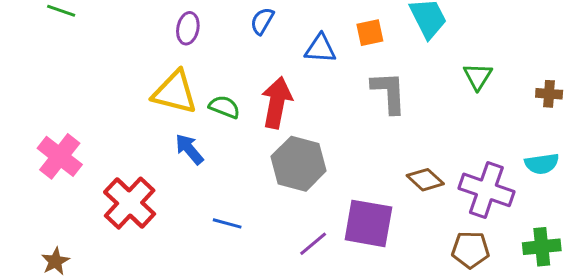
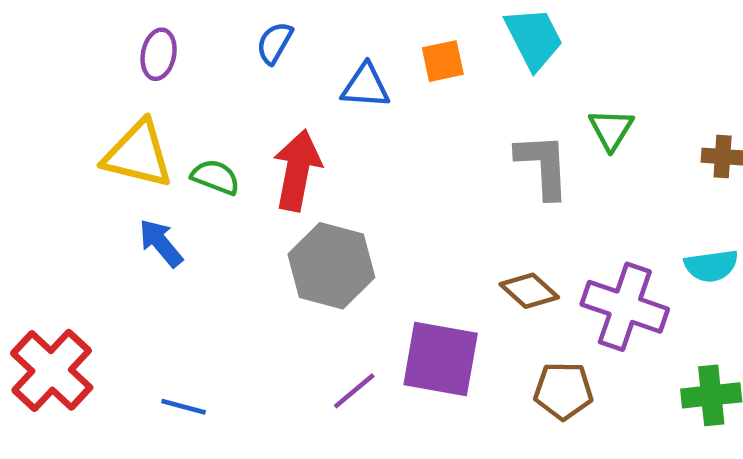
gray L-shape: (389, 92) -> (543, 166), moved
red cross: (130, 203) -> (52, 370), moved
blue line: (227, 223) -> (184, 407), moved
brown pentagon: (470, 250) -> (563, 391), moved

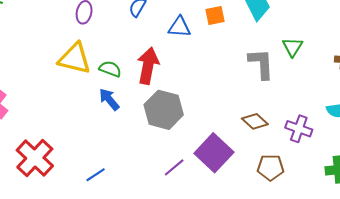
blue arrow: (161, 243) -> (109, 99), moved
purple cross: (625, 307) -> (299, 129), size x0.7
purple square: (441, 359) -> (214, 153), turned 33
blue line: (184, 407) -> (96, 175), turned -48

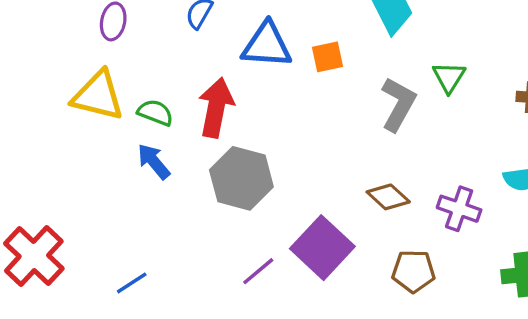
orange square: (215, 15) -> (327, 57), moved
blue triangle: (179, 27) -> (267, 45), size x1.4
gray L-shape: (261, 64) -> (398, 104), turned 32

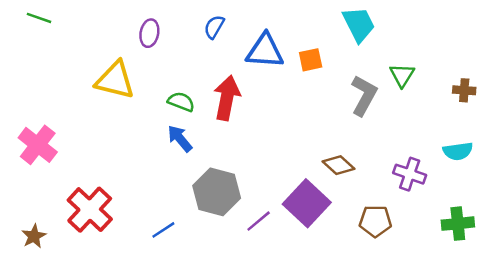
yellow triangle: (98, 96) -> (115, 80), moved
gray hexagon: (241, 178) -> (217, 192), moved
brown diamond: (388, 197) -> (339, 165), moved

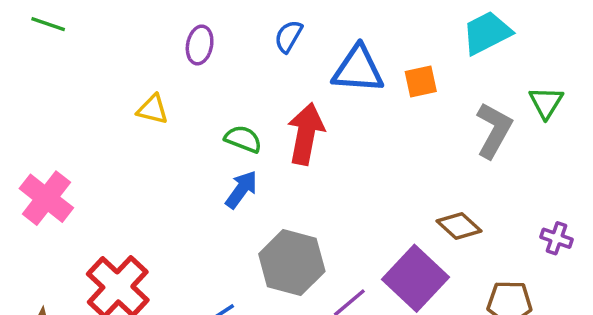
cyan trapezoid: (359, 24) -> (487, 33), turned -90
yellow triangle: (115, 80) -> (153, 109), size x0.6
blue arrow: (180, 139) -> (241, 189), turned 76
purple cross: (410, 174) -> (557, 238), size x0.7

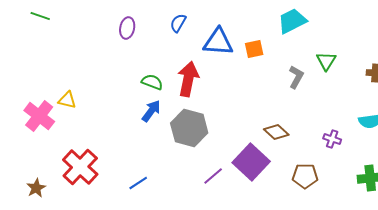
yellow triangle: (153, 109) -> (67, 100), moved
gray L-shape: (494, 130) -> (296, 77), size x0.7
gray hexagon: (292, 263) -> (189, 128), moved

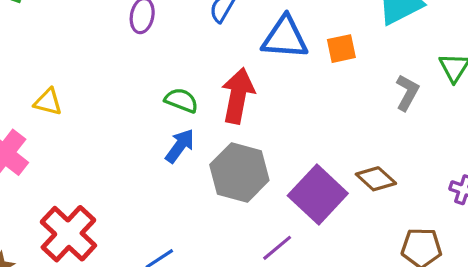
yellow triangle: (67, 100) -> (48, 102), moved
purple square: (251, 162) -> (318, 194), moved

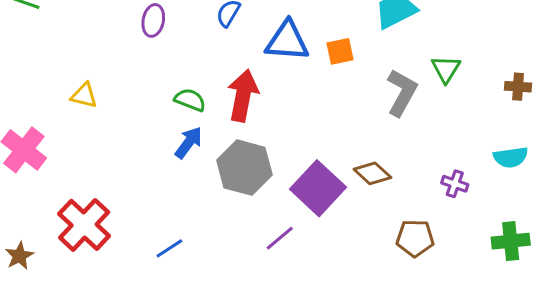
gray L-shape: (407, 93) -> (402, 93), size x1.4
yellow triangle: (48, 102) -> (84, 95), moved

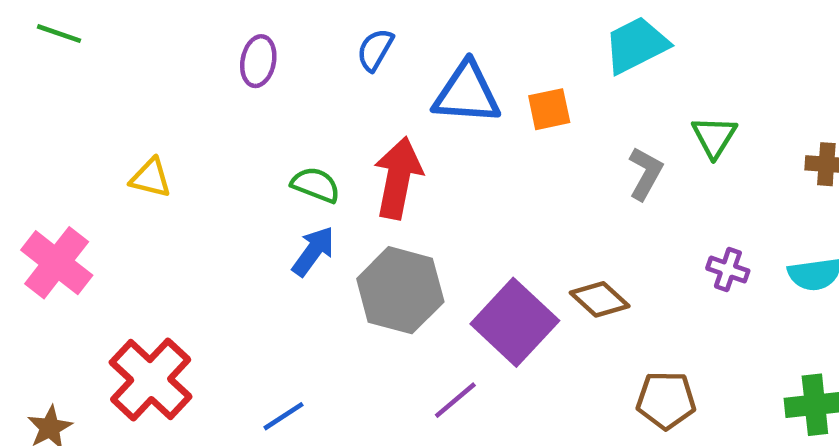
gray L-shape: (402, 93) -> (645, 173), size x0.7
purple cross: (455, 184) -> (728, 270), moved

